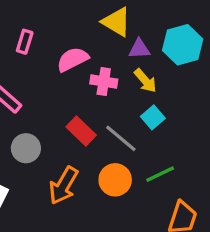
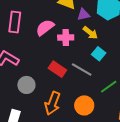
pink rectangle: (25, 42) -> (15, 22), size x1.5
orange circle: (115, 180) -> (84, 105), moved

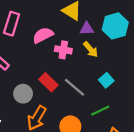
cyan square: (99, 54) -> (106, 80), moved
gray circle: (26, 85) -> (23, 94), moved

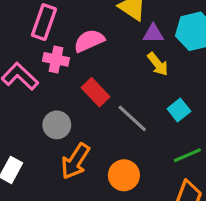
pink cross: (63, 50) -> (56, 59), moved
red rectangle: (48, 82) -> (95, 92), moved
green line: (100, 111) -> (187, 155), moved

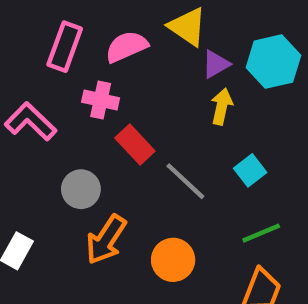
purple triangle: (153, 34) -> (216, 64), turned -30
pink semicircle: (89, 41) -> (126, 47), moved
pink cross: (56, 59) -> (101, 100), moved
yellow arrow: (158, 64) -> (222, 106), turned -130

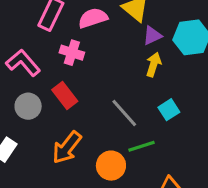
red rectangle: (135, 144) -> (65, 96), moved
gray circle: (81, 189) -> (28, 106), moved
green line: (261, 233) -> (142, 146), moved

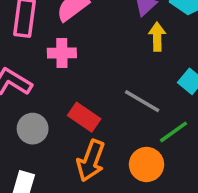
red rectangle: (65, 96) -> (84, 117), moved

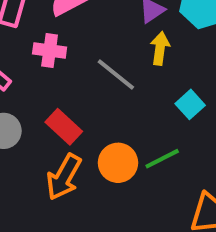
gray line: (142, 101) -> (116, 74), moved
orange circle: (147, 164) -> (118, 163), moved

